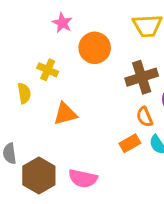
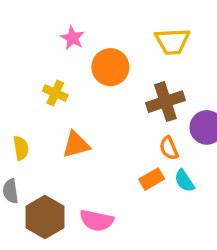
yellow semicircle: (24, 93) -> (21, 148), moved

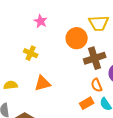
orange circle: (110, 67) -> (77, 38), moved
yellow semicircle: (21, 148) -> (11, 85), turned -88

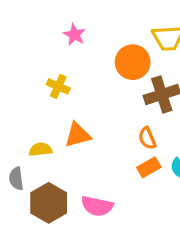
yellow semicircle: (11, 85) -> (40, 149), moved
orange semicircle: (97, 85) -> (147, 138), moved

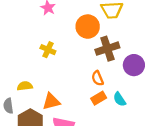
yellow cross: (58, 86) -> (48, 50), moved
orange triangle: (78, 135) -> (51, 101), moved

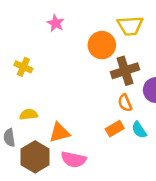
yellow cross: (48, 50) -> (23, 67), moved
orange semicircle: (98, 78) -> (125, 103), moved

